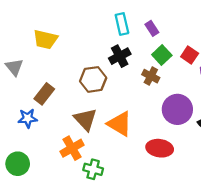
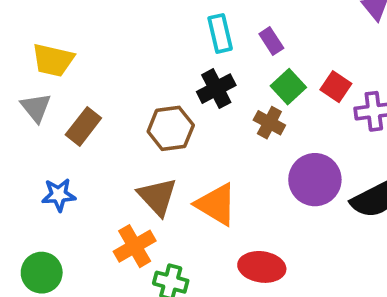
yellow trapezoid: (45, 39) -> (53, 60), moved
brown rectangle: (44, 94) -> (83, 126), moved
red ellipse: (160, 148) -> (262, 267), moved

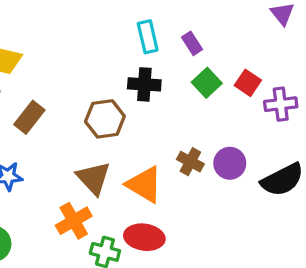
black cross: (216, 89) -> (144, 84), turned 32
brown cross: (269, 123) -> (190, 162), moved
purple circle: (315, 180) -> (230, 163), size x0.7
red ellipse: (262, 267) -> (144, 237), moved

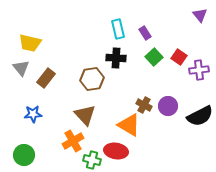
orange triangle: (144, 185) -> (129, 125), moved

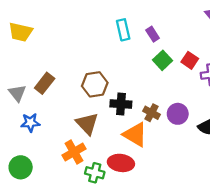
yellow trapezoid: (30, 43) -> (21, 32), moved
black cross: (116, 58) -> (121, 104), moved
gray triangle: (21, 68) -> (17, 93), moved

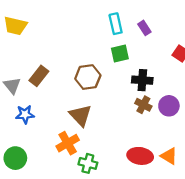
green square: (162, 60) -> (120, 54), moved, turned 30
black cross: (121, 104) -> (142, 80), moved
orange triangle: (135, 135) -> (169, 156), moved, size x0.7
red ellipse: (121, 163) -> (140, 156), moved

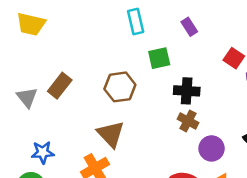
cyan rectangle: (116, 24) -> (136, 21), moved
purple circle: (169, 106) -> (212, 148), moved
blue star: (25, 114) -> (43, 152), moved

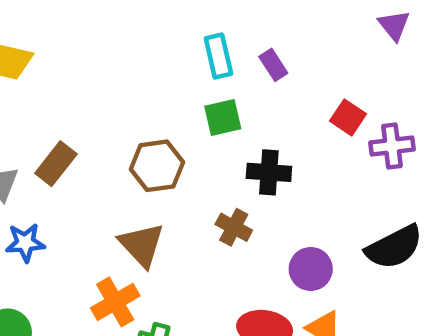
cyan rectangle: (136, 21) -> (218, 56), moved
brown cross: (188, 121) -> (234, 227), moved
blue star: (43, 152) -> (25, 243), moved

